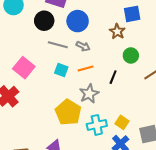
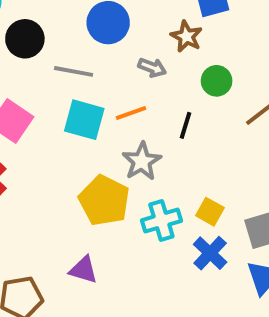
black circle: (44, 21) -> (25, 39), moved
gray arrow: (83, 46) -> (152, 68), moved
cyan square: (61, 70) -> (84, 120), size x1.5

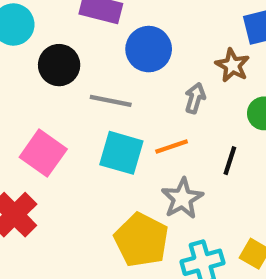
gray arrow: (152, 68) -> (195, 98), turned -96

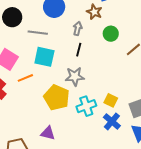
orange line: (172, 147) -> (25, 78), moved
black line: (230, 161) -> (79, 50), moved
gray star: (182, 198) -> (75, 77), turned 30

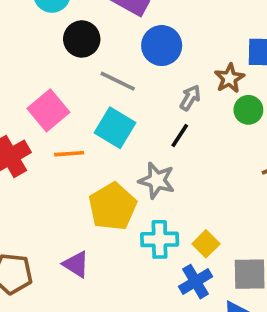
green circle: (111, 34) -> (248, 110), moved

